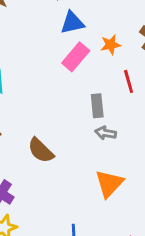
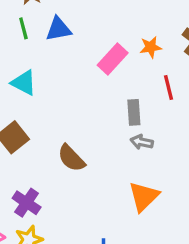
blue triangle: (72, 23) -> (58, 29), moved

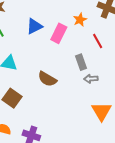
blue triangle: (58, 29) -> (34, 26), moved
brown semicircle: (71, 158) -> (47, 79), moved

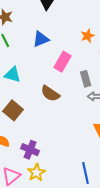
pink rectangle: (59, 33) -> (62, 62), moved

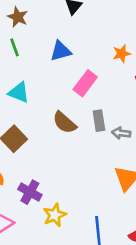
gray rectangle: (86, 79) -> (99, 121), moved
yellow star: (36, 173) -> (55, 215), moved

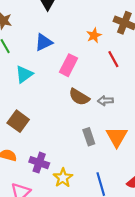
cyan triangle: (19, 92) -> (24, 74), moved, turned -48
gray rectangle: (99, 121) -> (89, 137), moved
brown semicircle: (64, 123) -> (79, 97), moved

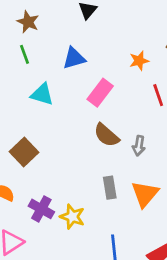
cyan triangle: (24, 74) -> (42, 94), turned 42
gray arrow: (105, 101) -> (139, 146), turned -88
yellow star: (63, 178) -> (72, 217), moved, turned -30

